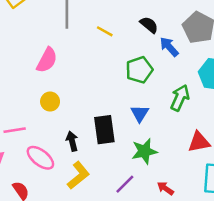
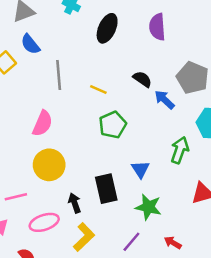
green pentagon: (139, 70) -> (113, 125), moved
yellow circle: (50, 102) -> (49, 165), size x1.6
green star: (144, 151) -> (148, 207), turned 30
pink ellipse: (40, 158) -> (44, 222), turned -52

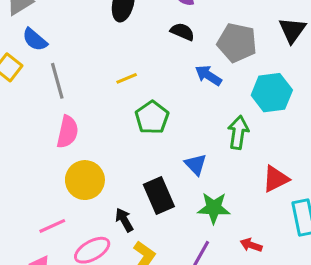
gray line: (59, 75) -> (57, 81), moved
black semicircle: (142, 79) -> (182, 32), moved
yellow line: (98, 89) -> (127, 78), turned -36

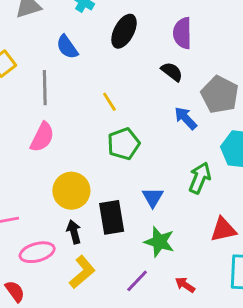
blue semicircle: (35, 40) -> (67, 47), moved
yellow line: (127, 78) -> (109, 102), turned 66
yellow circle: (85, 180) -> (71, 191), moved

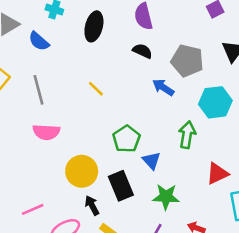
blue semicircle: (67, 47) -> (39, 41), moved
pink semicircle: (42, 137) -> (46, 132), turned 80
green pentagon: (124, 144) -> (126, 139), moved

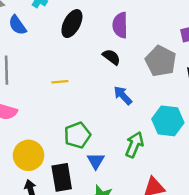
gray pentagon: (187, 61) -> (161, 61), moved
yellow line: (96, 89) -> (60, 82), turned -63

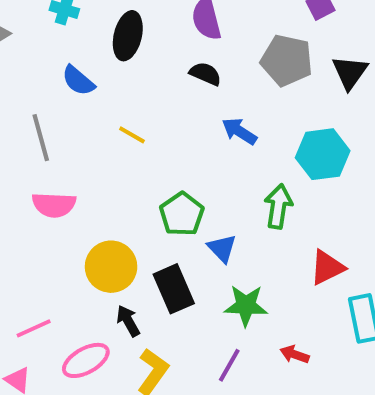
blue semicircle: (17, 25) -> (78, 81), moved
yellow line: (60, 82) -> (132, 135), turned 49

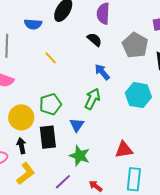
blue semicircle: (78, 81) -> (33, 24), turned -54
green arrow: (278, 206) -> (92, 99), moved
green pentagon: (182, 214) -> (50, 104), moved

